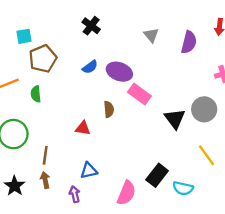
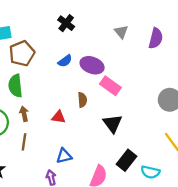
green semicircle: (36, 94) -> (15, 86), size x1.5
black triangle: (175, 119) -> (113, 124), moved
brown arrow: (45, 180) -> (24, 114), moved

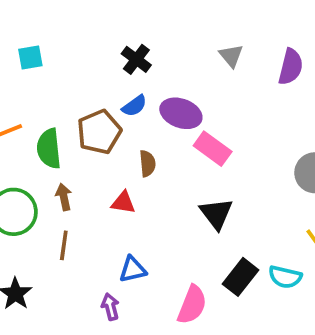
black cross: (66, 23) -> (136, 59), moved
brown pentagon: (22, 53) -> (99, 132), moved
brown semicircle: (82, 100) -> (147, 163), moved
cyan semicircle: (150, 172) -> (285, 277), moved

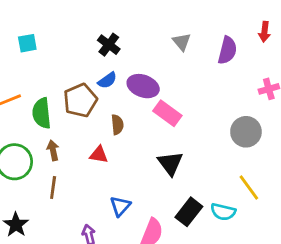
blue triangle: (133, 269) -> (120, 206), moved, turned -35

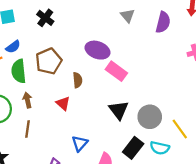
black cross: (109, 45) -> (45, 18), moved
blue semicircle: (107, 80) -> (13, 47), moved
gray circle: (246, 132) -> (150, 117), moved
red triangle: (99, 155) -> (63, 103), turned 32

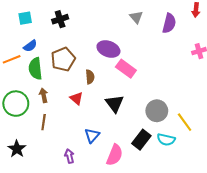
black cross: (45, 18) -> (60, 19), turned 35
black triangle: (119, 110) -> (115, 104), moved

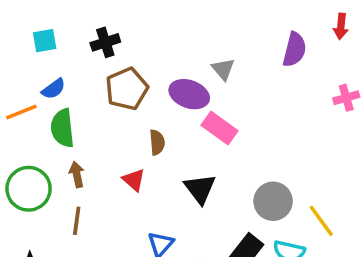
gray triangle: (136, 17) -> (223, 69), moved
brown pentagon: (63, 59) -> (127, 89), moved

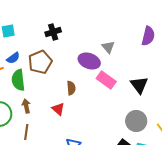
black cross: (105, 42) -> (53, 32), moved
brown pentagon: (127, 89) -> (40, 62), moved
black triangle: (200, 189) -> (139, 85), moved

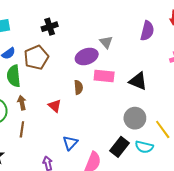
purple ellipse: (89, 61) -> (87, 56), turned -40
pink rectangle: (106, 80) -> (104, 76), turned -30
black triangle: (139, 85) -> (138, 81), turned -30
brown semicircle: (71, 88) -> (78, 87), moved

